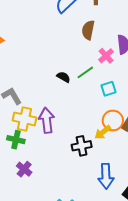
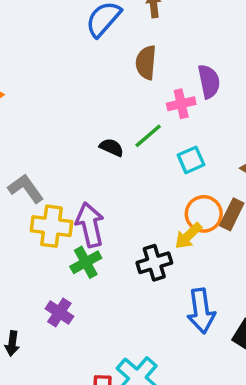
pink cross: (106, 56) -> (181, 104), turned 35
green cross: (16, 140) -> (86, 262), moved, turned -36

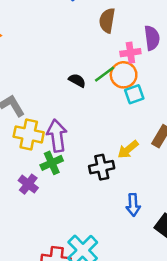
orange circle: (204, 214) -> (124, 75), moved
blue arrow: (201, 311) -> (133, 205), size x0.7
purple cross: (59, 312) -> (28, 184), moved

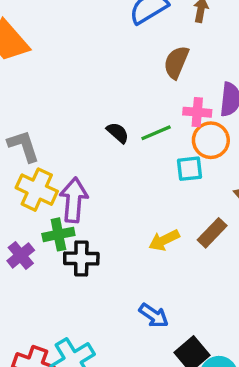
orange circle: (124, 75) -> (211, 140), moved
black cross: (102, 167) -> (81, 258), moved
blue arrow: (133, 205) -> (154, 315), turned -65

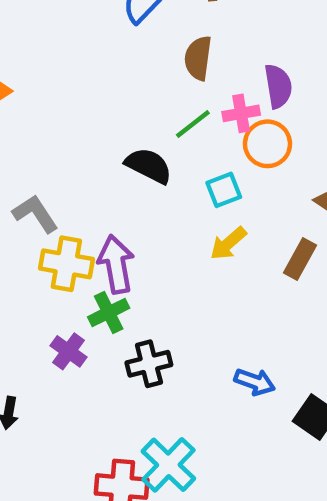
black semicircle: (118, 133) -> (149, 166), size x1.5
green line: (156, 133) -> (193, 124), moved
cyan square: (190, 169) -> (224, 190), moved
yellow arrow: (164, 240) -> (228, 243), moved
black cross: (81, 258) -> (149, 364), moved

